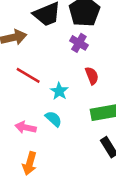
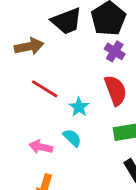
purple cross: (79, 43) -> (115, 51), moved
red semicircle: (92, 76) -> (116, 90), size x1.5

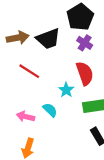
black trapezoid: (67, 21) -> (48, 39), moved
cyan star: (79, 107) -> (66, 90), moved

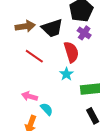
red semicircle: (85, 73) -> (71, 52), moved
cyan semicircle: (50, 110) -> (47, 109), moved

